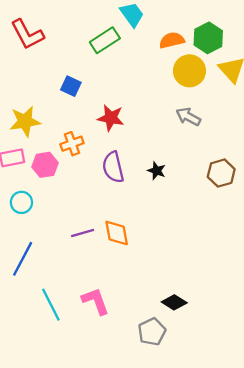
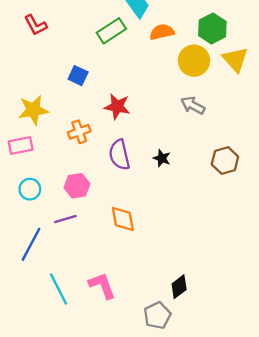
red L-shape: (27, 34) -> (36, 25), size x0.7
orange semicircle: (172, 40) -> (162, 32), moved
pink hexagon: (45, 165) -> (77, 186), moved
purple line: (83, 233) -> (65, 219), moved
black diamond: (174, 302) -> (179, 287), turned -70

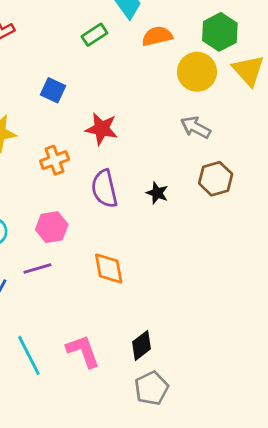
green rectangle: (111, 31) -> (94, 35), size x0.7
brown hexagon: (225, 160) -> (216, 179), moved
black diamond: (179, 287) -> (141, 345), moved

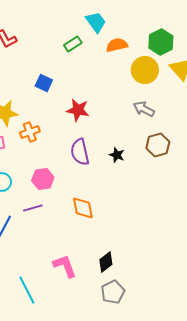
orange cross: (55, 160) -> (30, 132), moved
cyan line: (29, 355) -> (27, 290), moved

